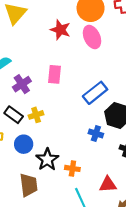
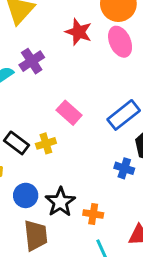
pink rectangle: (54, 74) -> (69, 113), moved, turned -54
purple cross: (22, 84) -> (32, 61), moved
blue circle: (24, 144) -> (26, 195), moved

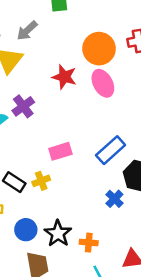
pink rectangle: (69, 113) -> (60, 151), turned -55
blue cross: (124, 168) -> (114, 199), turned 30

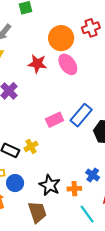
pink rectangle: (60, 151) -> (55, 120), moved
blue cross: (114, 199) -> (93, 175), moved
blue circle: (26, 230) -> (15, 183), moved

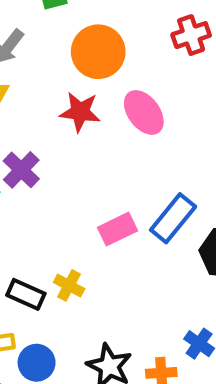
orange circle: (61, 38) -> (98, 52), moved
yellow cross: (31, 146) -> (69, 285), turned -32

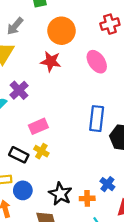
pink ellipse: (144, 112) -> (97, 62), moved
blue rectangle: (173, 218) -> (97, 119), turned -35
pink rectangle: (117, 229) -> (38, 126), moved

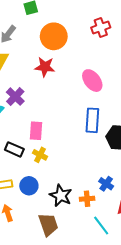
pink ellipse: (97, 62) -> (92, 81), moved
pink rectangle: (38, 126) -> (36, 131), turned -60
black rectangle: (19, 155) -> (14, 149), moved
blue circle: (23, 190) -> (29, 186), moved

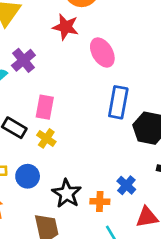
pink ellipse: (92, 81) -> (102, 53), moved

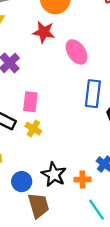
blue circle: (28, 176) -> (22, 182), moved

